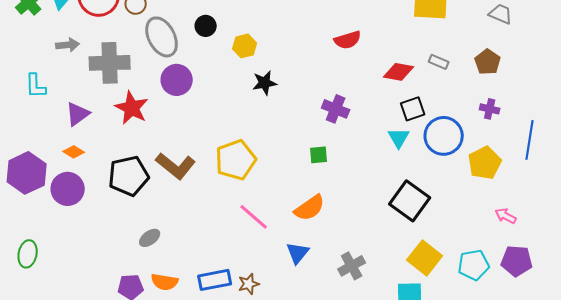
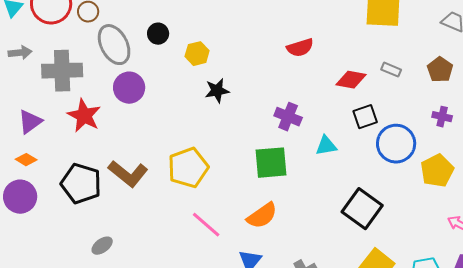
cyan triangle: (399, 138) -> (326, 146), moved, turned 50
green square: (319, 155) -> (271, 163), size x1.8
black pentagon: (129, 176) -> (81, 184), turned 30

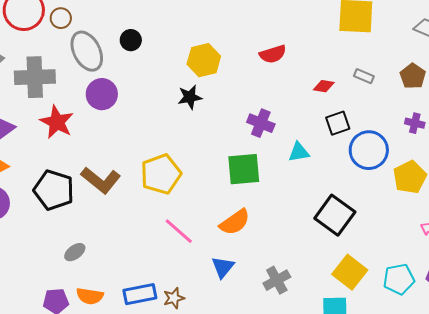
yellow hexagon: (197, 54) -> (204, 60), moved, size x1.4
red diamond: (351, 80) -> (324, 86), size x0.7

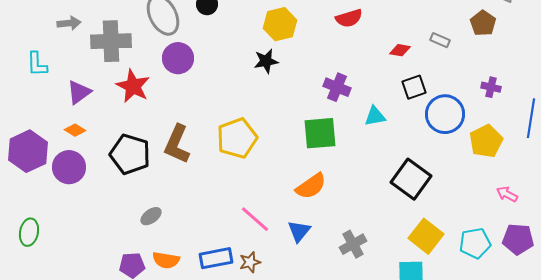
brown pentagon: (413, 76) -> (483, 23), moved
brown L-shape: (101, 180) -> (177, 144), turned 75
pink line: (179, 231) -> (255, 219), moved

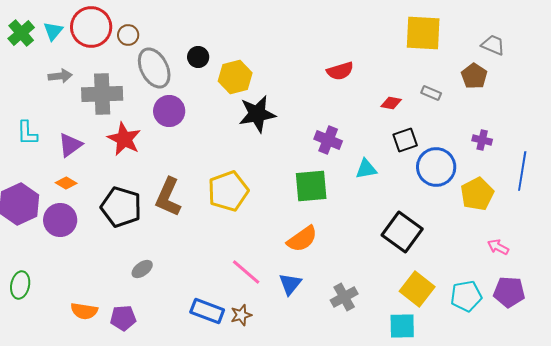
yellow hexagon: (280, 24) -> (235, 77), moved
black star: (266, 61) -> (257, 114), size x1.5
cyan L-shape: (37, 64) -> (27, 133), moved
blue rectangle: (216, 258) -> (207, 311), turned 32
orange semicircle: (166, 260) -> (84, 311), moved

